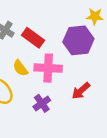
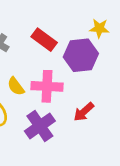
red rectangle: (33, 38) -> (44, 40), moved
purple cross: (42, 103) -> (40, 126), size x1.5

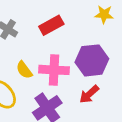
red rectangle: (44, 40) -> (51, 25), turned -65
purple hexagon: (81, 55) -> (92, 60), moved

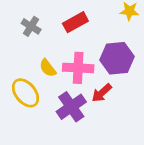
red arrow: (89, 94) -> (102, 93), moved

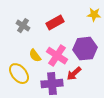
pink cross: (78, 68) -> (57, 56), turned 30
purple cross: (71, 107) -> (52, 84), turned 30

